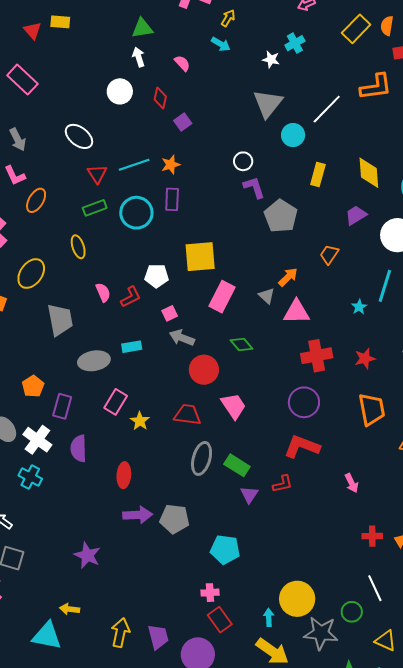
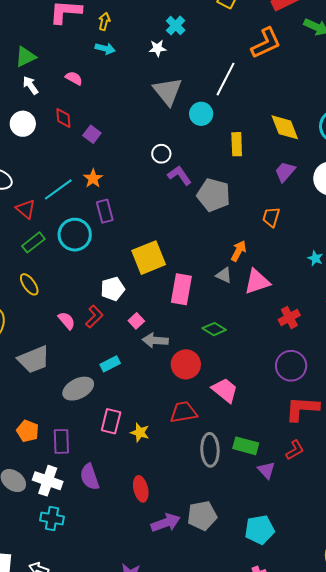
gray trapezoid: (60, 320) -> (34, 360), turned 96
red cross: (317, 356) -> (289, 318), size x0.7

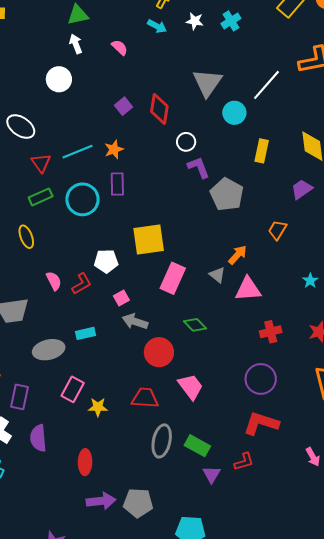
white star: (158, 48) -> (195, 21), moved
red diamond: (63, 118) -> (159, 109), moved, size x1.4
yellow star: (140, 432) -> (98, 407), turned -30

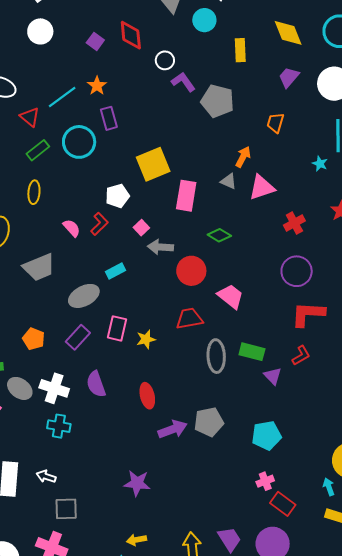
white circle: (59, 79) -> (40, 31), moved
yellow ellipse: (26, 237) -> (34, 192), turned 40
purple rectangle: (20, 397) -> (78, 337), moved, turned 45

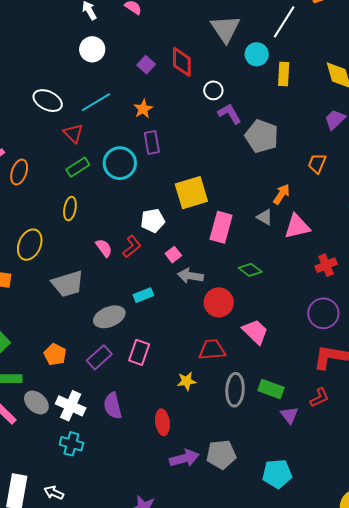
yellow rectangle: (240, 50) -> (284, 74), moved
cyan line: (62, 97) -> (96, 102), moved
yellow star: (146, 339) -> (187, 381), moved

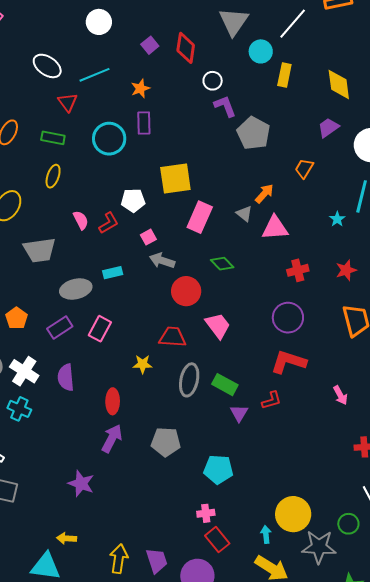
green rectangle: (78, 167) -> (53, 138), moved, turned 35
purple arrow: (184, 458) -> (112, 438), moved, turned -56

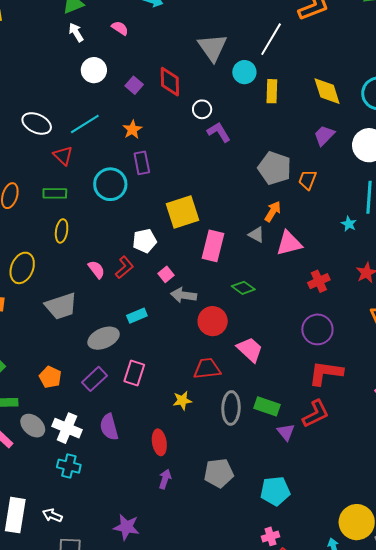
white circle: (99, 22) -> (94, 70), moved
gray pentagon: (253, 133) -> (275, 168), moved
red L-shape: (272, 400) -> (316, 414), size x1.4
purple arrow: (112, 438) -> (165, 479), size x0.7
purple star: (81, 484) -> (126, 527), moved

